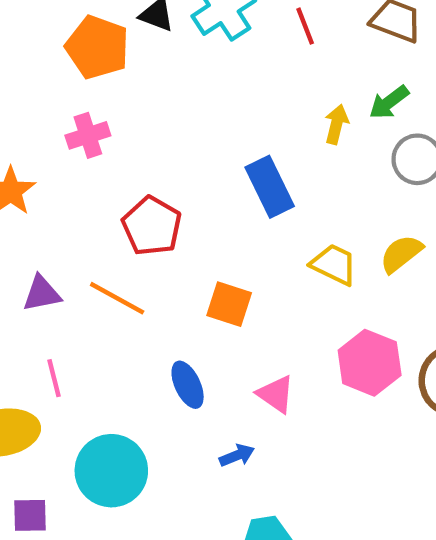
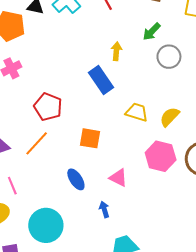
yellow arrow: (336, 124) -> (116, 51), moved
yellow semicircle: (401, 254) -> (170, 117), moved
orange line: (117, 298) -> (37, 143), turned -68
blue arrow: (237, 455) -> (104, 209), turned -77

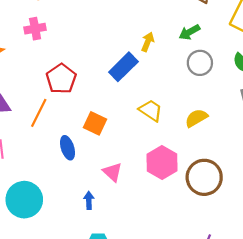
blue rectangle: (101, 80) -> (123, 67), turned 64
yellow semicircle: (170, 117) -> (196, 118), moved
orange line: (37, 143) -> (39, 113), turned -32
blue ellipse: (76, 179) -> (68, 148), moved

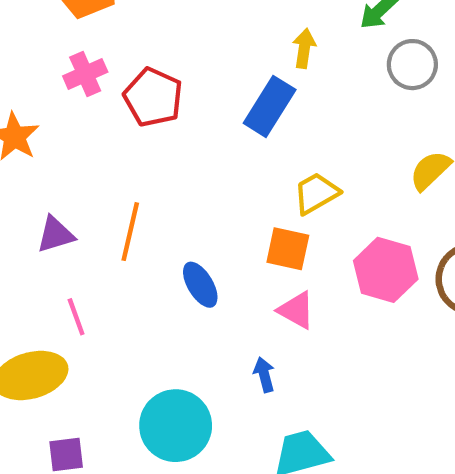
red pentagon: (61, 79) -> (153, 97), moved
yellow trapezoid: (151, 110) -> (316, 193), moved, turned -50
orange square: (95, 123) -> (288, 249), moved
cyan circle: (24, 200) -> (176, 426), moved

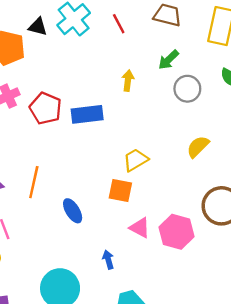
blue rectangle: (270, 106) -> (87, 114), moved, turned 52
pink hexagon: (386, 270) -> (177, 232), moved
pink triangle: (296, 310) -> (140, 228), moved

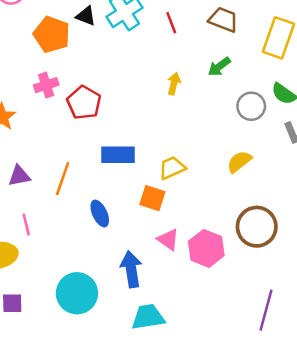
gray circle: (187, 89) -> (251, 106), moved
blue rectangle: (87, 114) -> (118, 155), moved
blue arrow: (108, 260) -> (131, 269), size x1.8

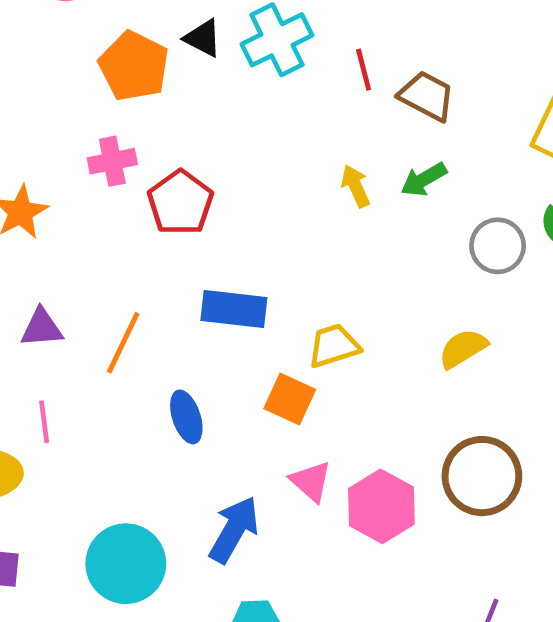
brown trapezoid: (223, 20) -> (427, 96), moved
green arrow: (219, 67) -> (424, 179), moved
yellow arrow: (174, 84) -> (356, 186), turned -45
blue arrow: (131, 269) -> (234, 530), turned 32

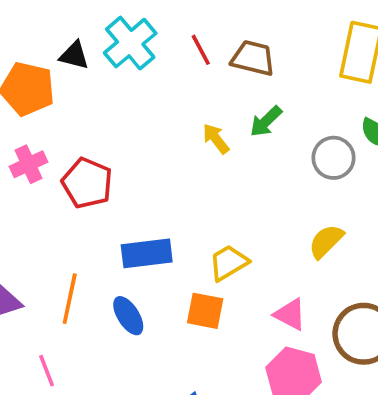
blue ellipse: (186, 417) -> (128, 316), moved
pink line: (44, 422) -> (47, 371), moved
pink triangle: (311, 481) -> (290, 314), moved

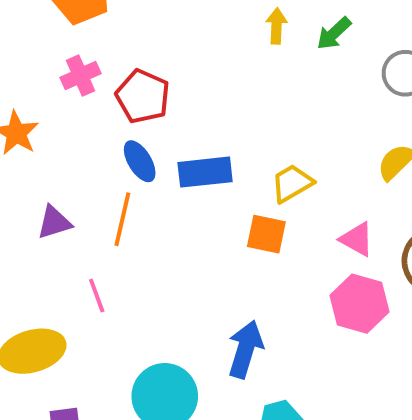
yellow arrow: (216, 139) -> (277, 26), moved, turned 40
blue ellipse: (128, 316) -> (140, 161), moved

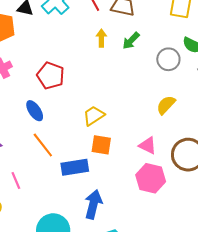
red pentagon: (143, 96) -> (51, 76), moved
blue rectangle: (205, 172) -> (75, 167), moved
yellow trapezoid: (292, 183) -> (94, 116), moved
orange line: (122, 219) -> (43, 145), moved, turned -48

